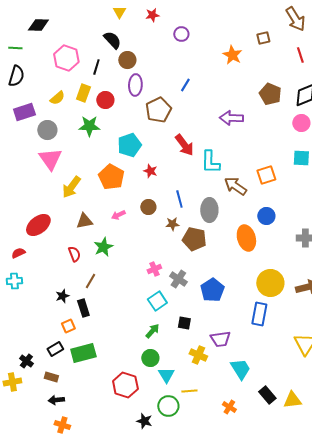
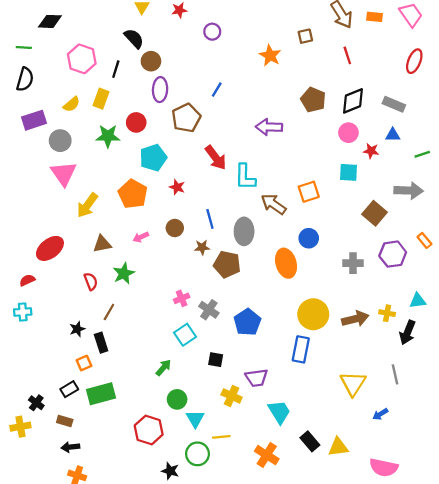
red circle: (105, 100) -> (136, 122), moved
green arrow: (152, 331) -> (163, 368), moved
orange cross: (229, 407) -> (267, 455), size x1.5

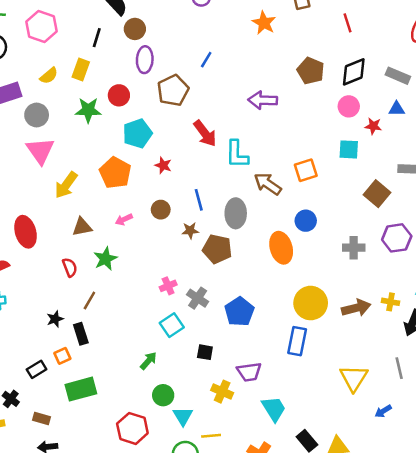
pink hexagon: (82, 59) -> (41, 27), moved
red ellipse: (50, 248) -> (26, 232), turned -68
black rectangle: (69, 389) -> (37, 369), moved

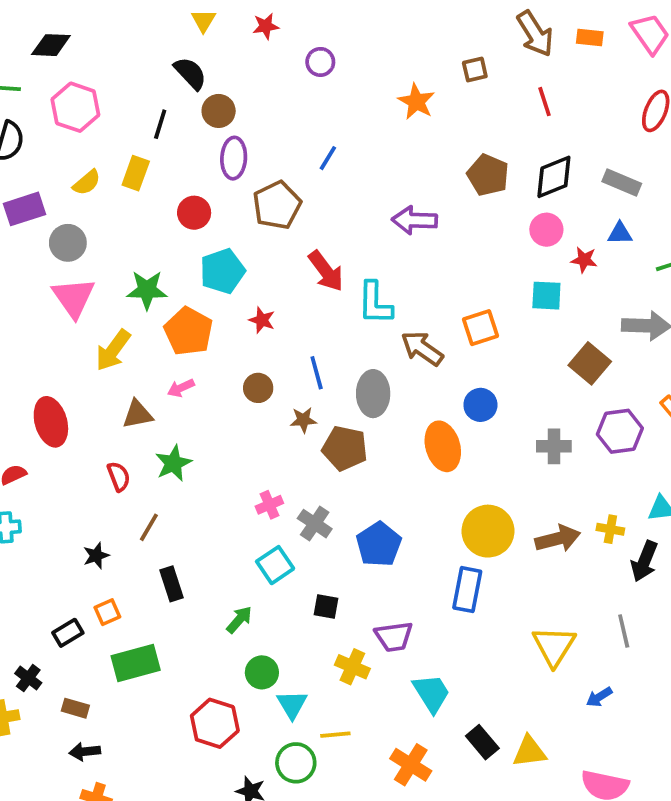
green star: (88, 110) -> (147, 290), moved
pink arrow: (124, 219) -> (181, 388), moved
black rectangle: (81, 334) -> (171, 584), moved

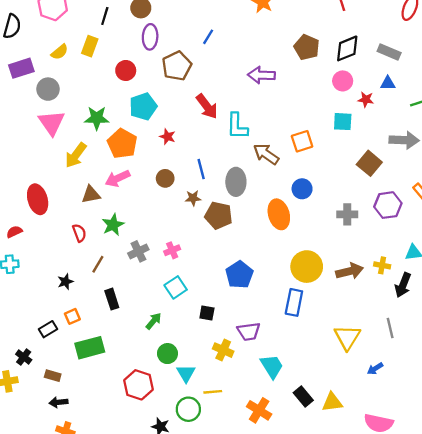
pink arrow: (181, 388) -> (118, 178), size x1.5
gray cross: (315, 524) -> (138, 251), moved, turned 30

